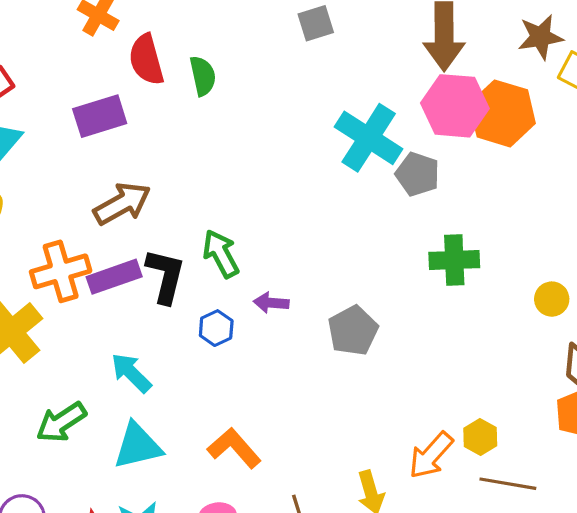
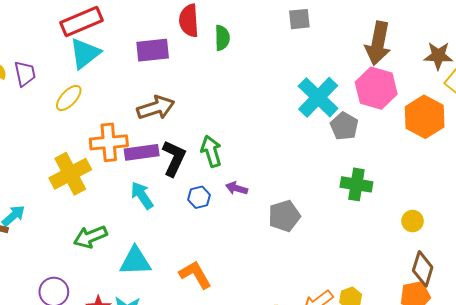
orange hexagon: (502, 113) -> (425, 117), moved
cyan arrow: (131, 373) -> (142, 195), moved

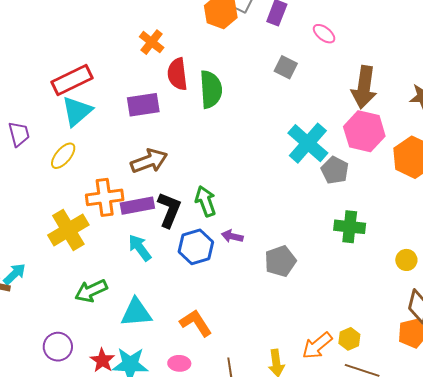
gray square: (299, 19) -> (286, 67), turned 35
green semicircle: (222, 38) -> (211, 89), size x1.5
blue hexagon: (199, 197) -> (196, 247), size x1.6

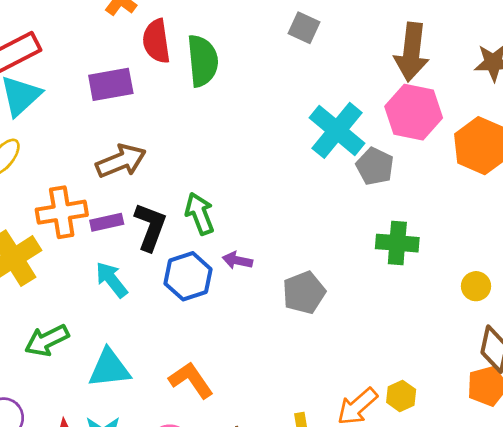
purple rectangle: (137, 206) -> (107, 222), size x0.7

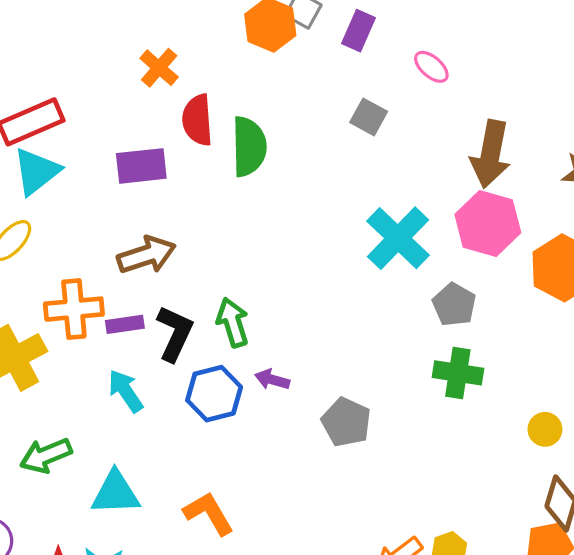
gray pentagon: (375, 166) -> (454, 305), moved
gray pentagon: (304, 293) -> (346, 422), turned -30

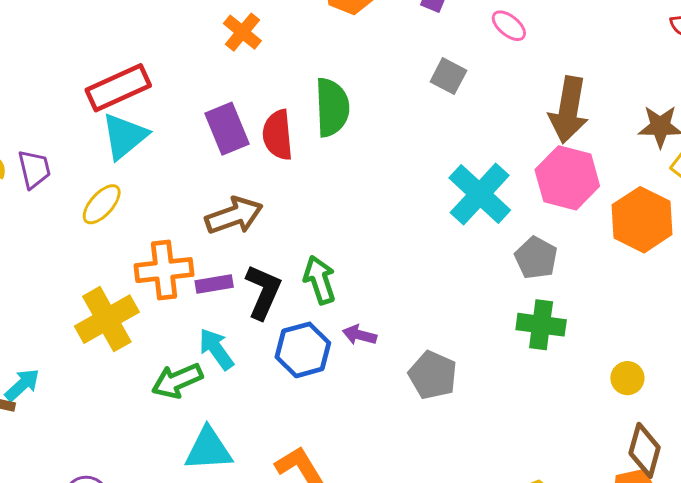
red semicircle: (197, 120) -> (278, 135), moved
purple rectangle: (141, 166) -> (227, 129), turned 75
green arrow: (46, 455) -> (177, 381), moved

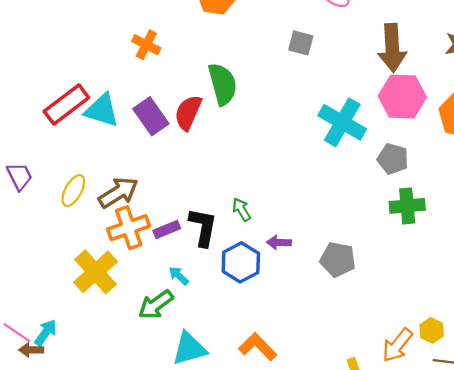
red semicircle: (278, 135) -> (188, 113), turned 42
cyan triangle: (124, 136) -> (102, 110), moved, turned -51
brown arrow: (234, 216) -> (118, 193), moved
green arrow: (320, 280) -> (241, 210), size x0.7
cyan arrow: (216, 349) -> (179, 276), size x0.7

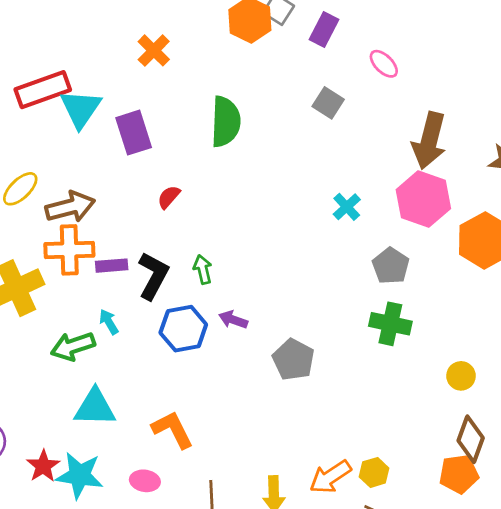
cyan triangle: (102, 110) -> (81, 109), turned 30
red semicircle: (188, 113) -> (169, 197), moved, size x0.6
cyan cross: (342, 122) -> (347, 207), size x0.5

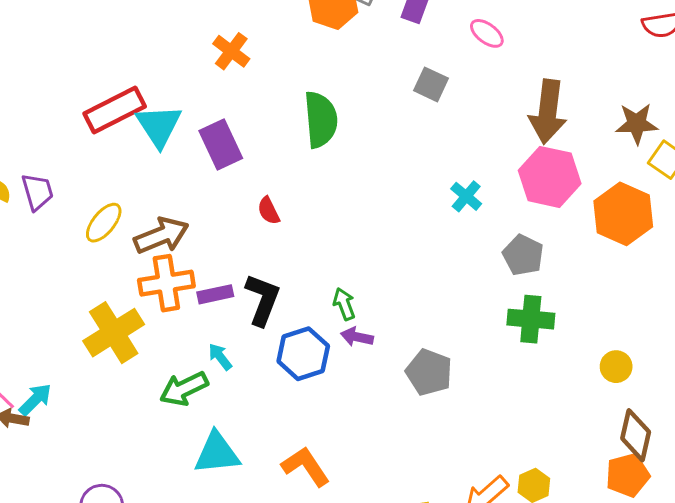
red semicircle: (169, 197) -> (269, 211), turned -60
green arrow: (203, 269) -> (344, 304), moved

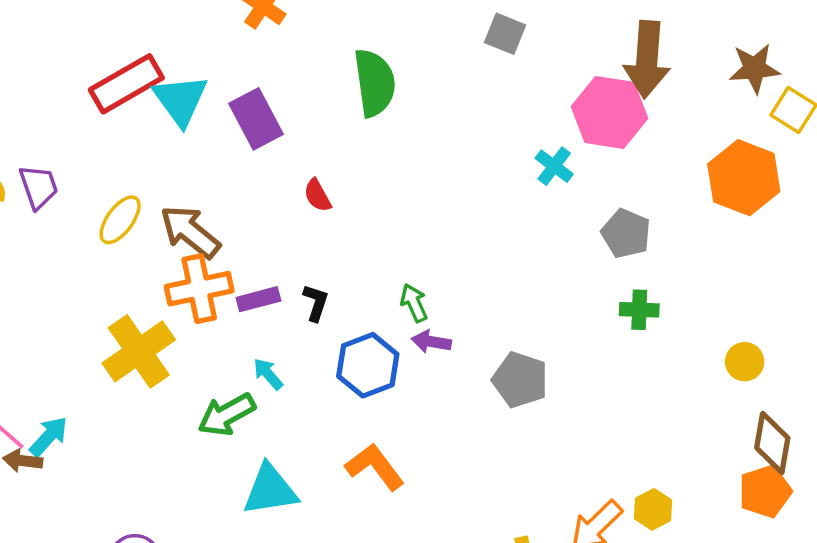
pink hexagon: (550, 177) -> (610, 112), moved
brown arrow: (161, 235) -> (190, 232), turned -116
black L-shape: (263, 300) -> (316, 303), size x0.6
green cross: (531, 319) -> (639, 310), size x0.7
orange L-shape: (306, 467) -> (375, 467), moved

